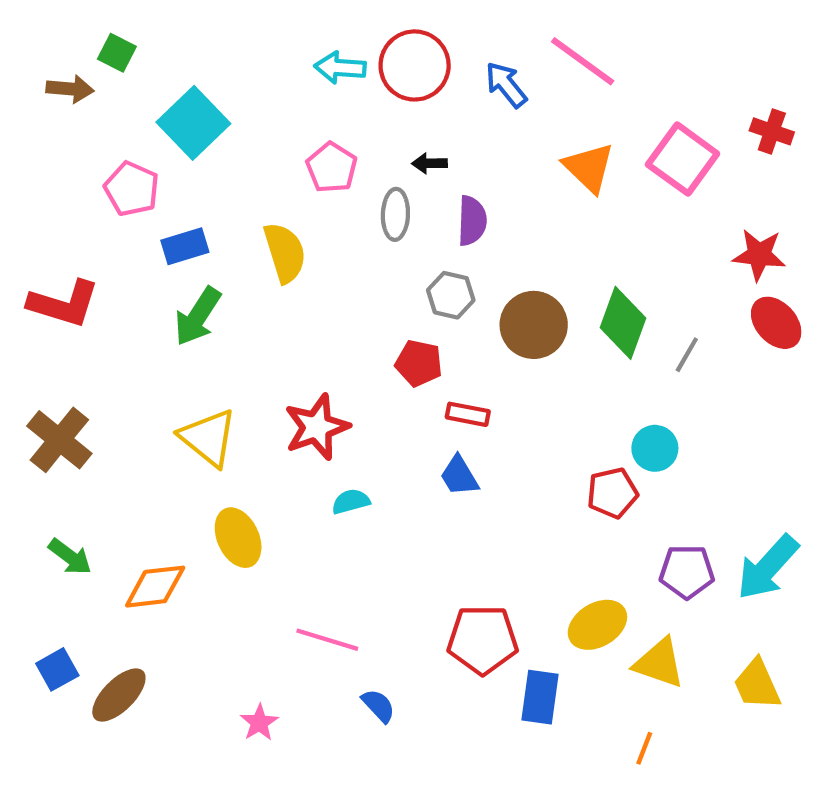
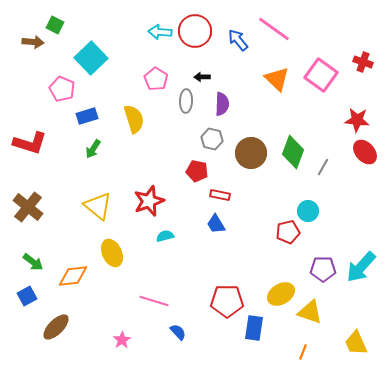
green arrow: (198, 316) -> (93, 149), size x0.7
blue square: (57, 669) -> (27, 296), moved
yellow trapezoid: (757, 684) -> (356, 343), moved

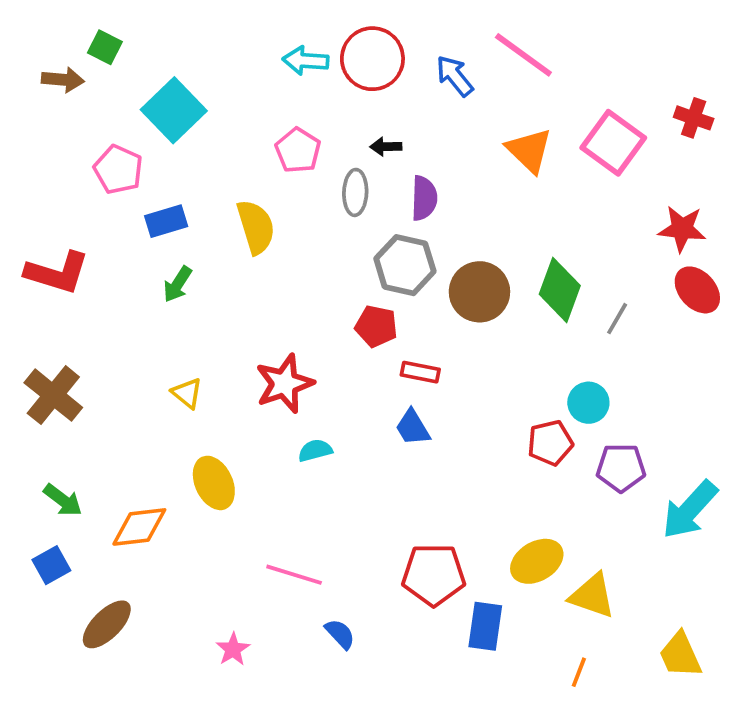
gray hexagon: (212, 139) -> (405, 265), size x1.4
yellow triangle: (98, 206) -> (187, 393), size x0.6
purple pentagon: (323, 269) -> (621, 468), moved

